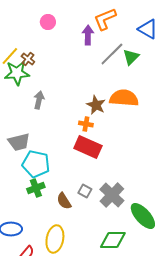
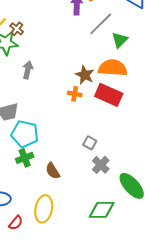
green triangle: (131, 57) -> (120, 40), moved
red rectangle: (88, 147) -> (109, 95), moved
gray square: (85, 191) -> (90, 143), moved
gray cross: (112, 195) -> (101, 165), size x0.7

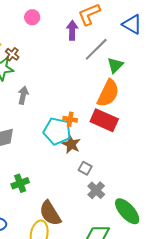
orange semicircle: (113, 68) -> (108, 93), turned 112
brown star: (85, 75) -> (71, 144), moved
cyan pentagon: (25, 134) -> (57, 131), moved
brown semicircle: (53, 171) -> (50, 213), moved, size x1.5

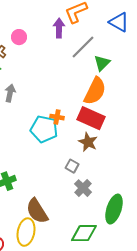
pink circle: (32, 17) -> (19, 37), moved
brown star: (71, 144) -> (88, 142), moved
green ellipse: (127, 211) -> (114, 209), turned 60

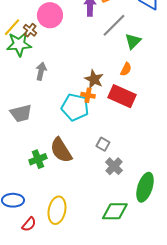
pink circle: (19, 37) -> (50, 15), size x1.6
orange semicircle: (95, 91) -> (126, 69), size x0.5
brown star: (88, 142) -> (94, 79), moved
brown semicircle: (37, 211) -> (61, 150), moved

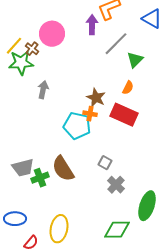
gray trapezoid: (21, 113) -> (23, 168), moved

